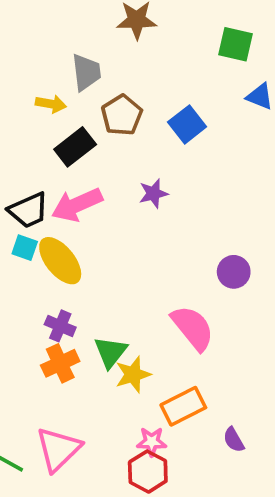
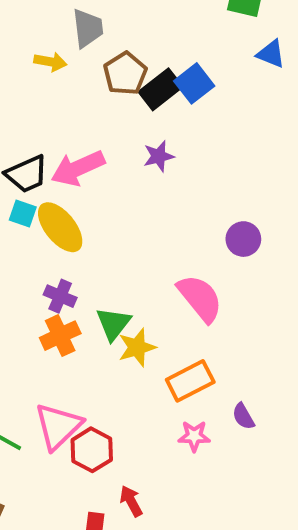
black rectangle: (75, 147) -> (161, 89), moved
pink star: (152, 442) -> (194, 436), moved
red hexagon: (148, 472) -> (92, 450), moved

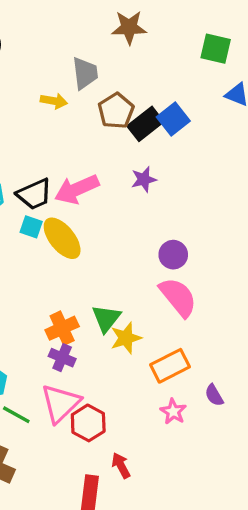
purple circle: (243, 239) -> (173, 255), moved
purple cross: (60, 296) -> (62, 358), moved
pink star: (194, 436) -> (173, 412), turned 30

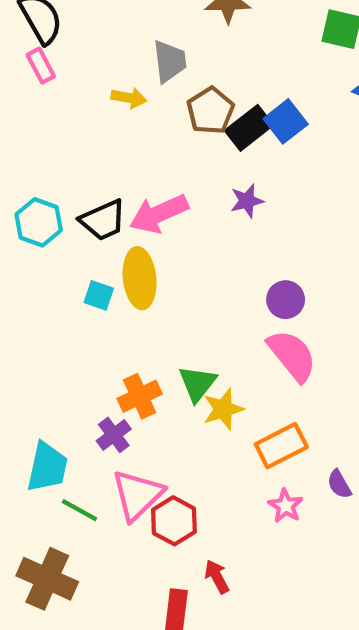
cyan square: (31, 227) -> (99, 295), moved
yellow ellipse: (62, 238) -> (140, 278), turned 33
purple cross: (62, 358) -> (114, 435), moved, turned 30

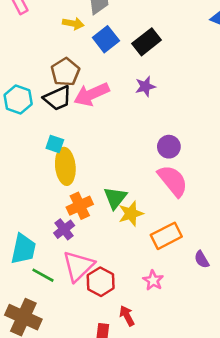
brown pentagon: (210, 111) -> (65, 72), moved
blue square: (286, 121) -> (106, 39), moved
yellow ellipse: (140, 278) -> (65, 166), moved
pink star: (286, 506) -> (153, 280), moved

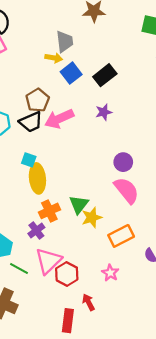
yellow arrow: (73, 23) -> (54, 58), moved

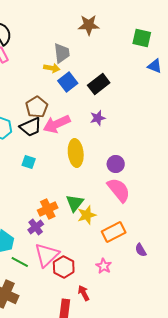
yellow ellipse: (37, 178) -> (76, 153), moved

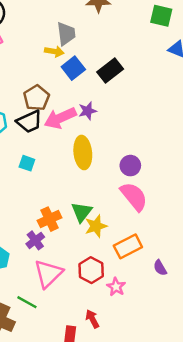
purple star: (98, 118) -> (88, 111), moved
green line: (20, 262) -> (27, 302), moved
red hexagon: (64, 267) -> (91, 270), moved

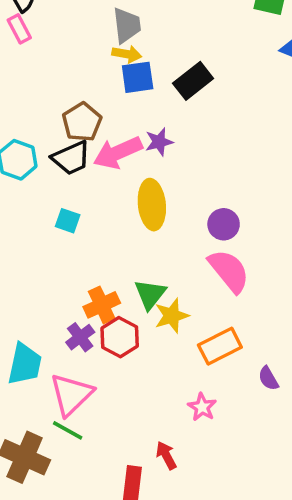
yellow arrow: (54, 51) -> (127, 54), moved
blue square: (73, 68) -> (138, 77), turned 30
red hexagon: (91, 270) -> (120, 337), moved
pink triangle: (48, 274) -> (71, 395), moved

